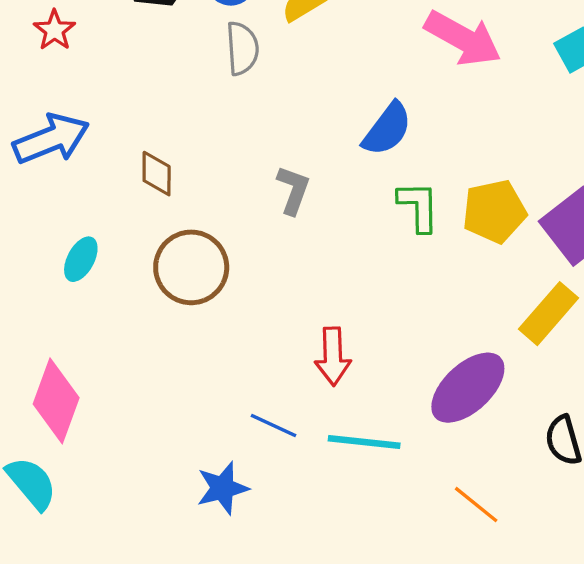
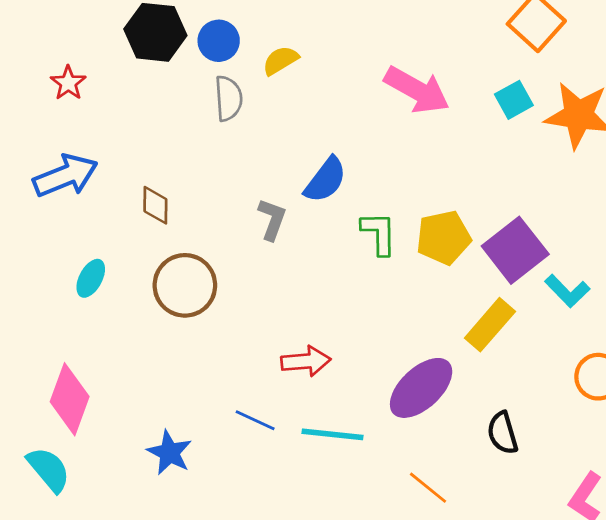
blue semicircle: (387, 129) -> (325, 180), moved
red arrow: (333, 356) -> (306, 361), turned -93
blue star: (222, 488) -> (169, 453), moved, turned -30

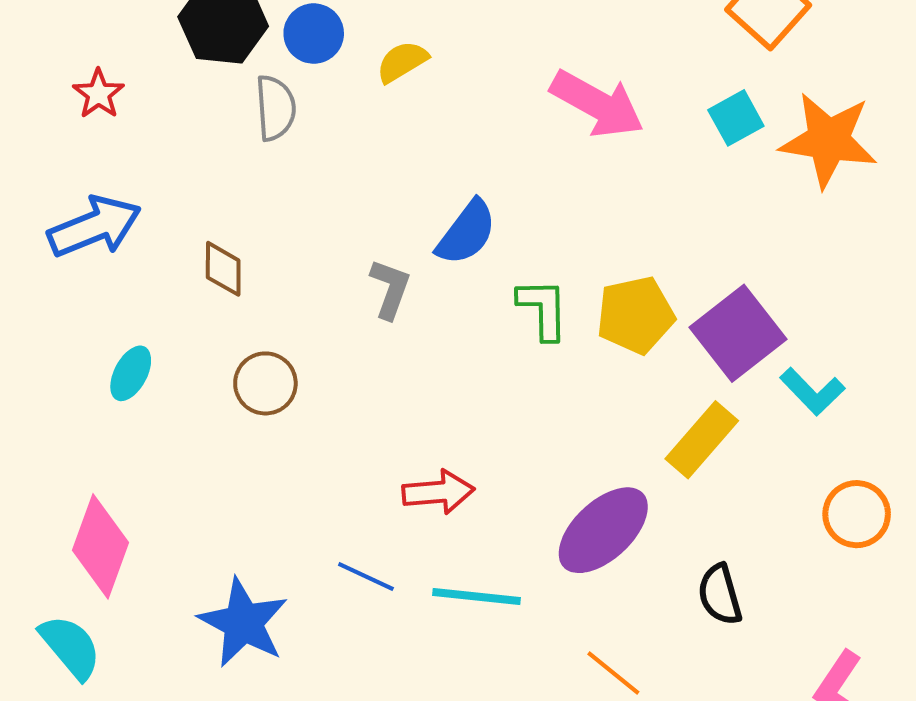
gray semicircle: (228, 98) -> (275, 108), moved
brown circle: (185, 285) -> (265, 383), size x0.7
blue star: (169, 453) -> (243, 623), size x1.4

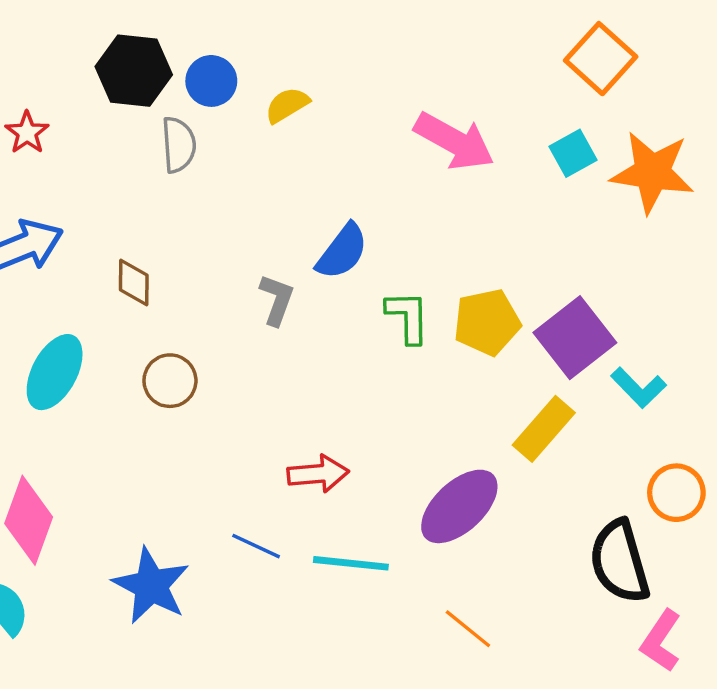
cyan ellipse: (131, 373) -> (55, 372), size x1.6
black semicircle: (720, 595) -> (620, 562), moved, size x1.6

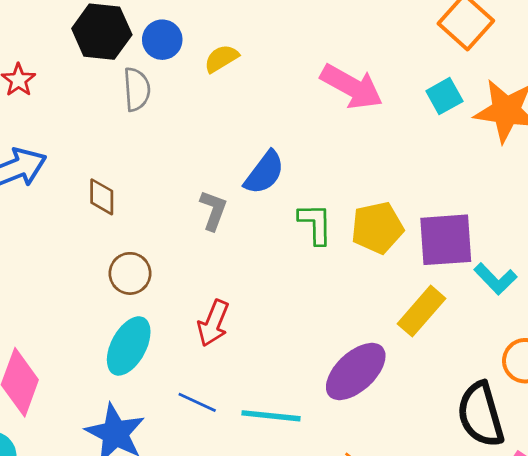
purple square: (575, 338) -> (446, 240), turned 34
cyan ellipse: (55, 372) -> (129, 346), moved
red arrow: (318, 474) -> (213, 323), moved, turned 117

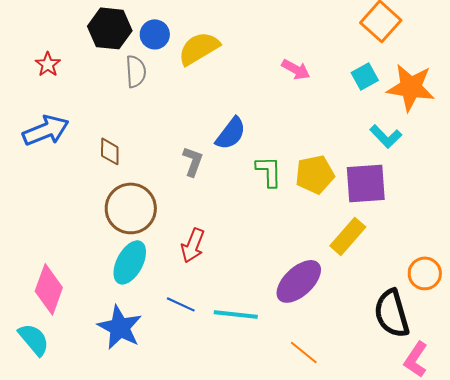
yellow semicircle: (221, 58) -> (199, 48), size x1.6
pink arrow: (352, 87) -> (296, 69), size x0.6
brown circle: (130, 273) -> (131, 208), size x1.6
cyan L-shape: (495, 279) -> (386, 136), moved

